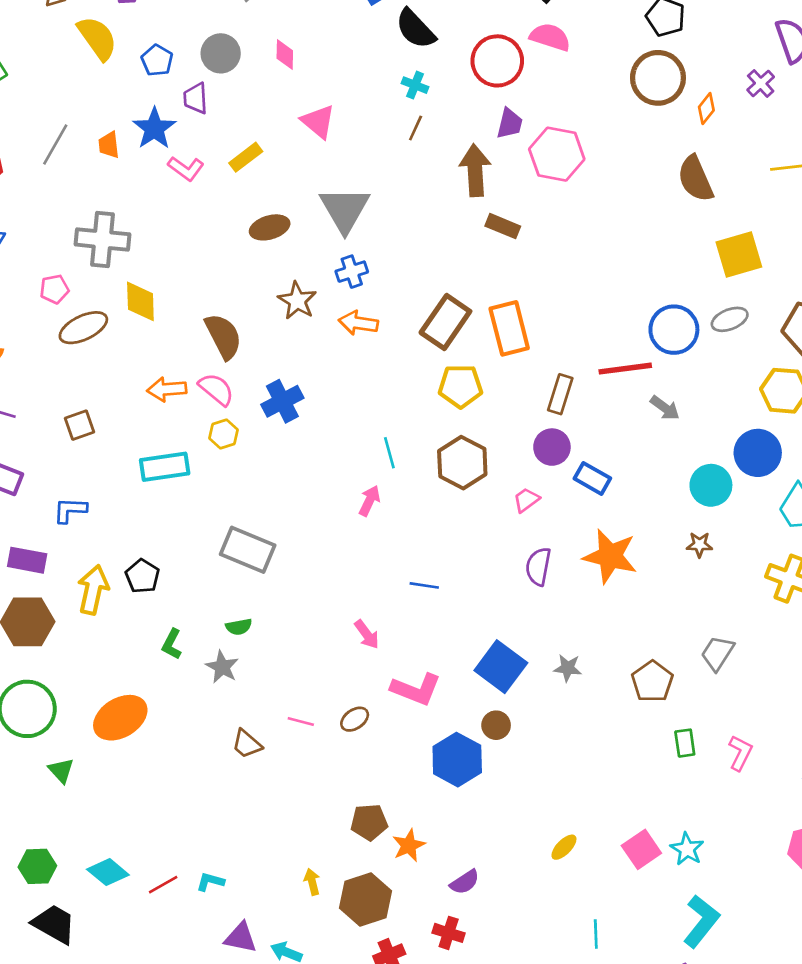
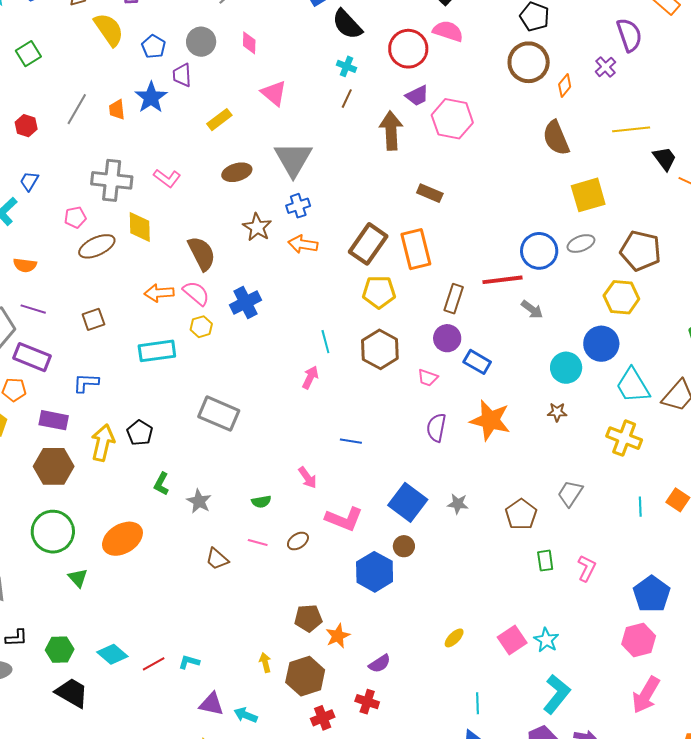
purple trapezoid: (510, 124) -> (417, 96), turned 50
pink L-shape: (186, 168) -> (167, 178), moved
brown rectangle: (503, 226) -> (430, 193), moved
pink trapezoid: (526, 500) -> (428, 378), turned -125
green semicircle: (239, 627) -> (261, 502), moved

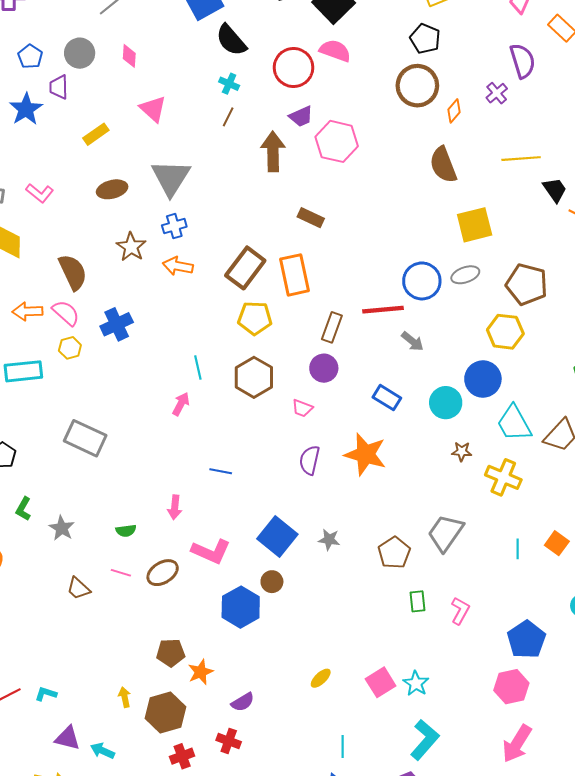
blue rectangle: (477, 362) -> (387, 398), moved
brown star: (557, 412) -> (462, 451), moved
pink arrow: (308, 478) -> (175, 507), turned 40
gray trapezoid: (570, 494) -> (446, 533), size x1.4
brown ellipse: (298, 541) -> (163, 573), size x1.4

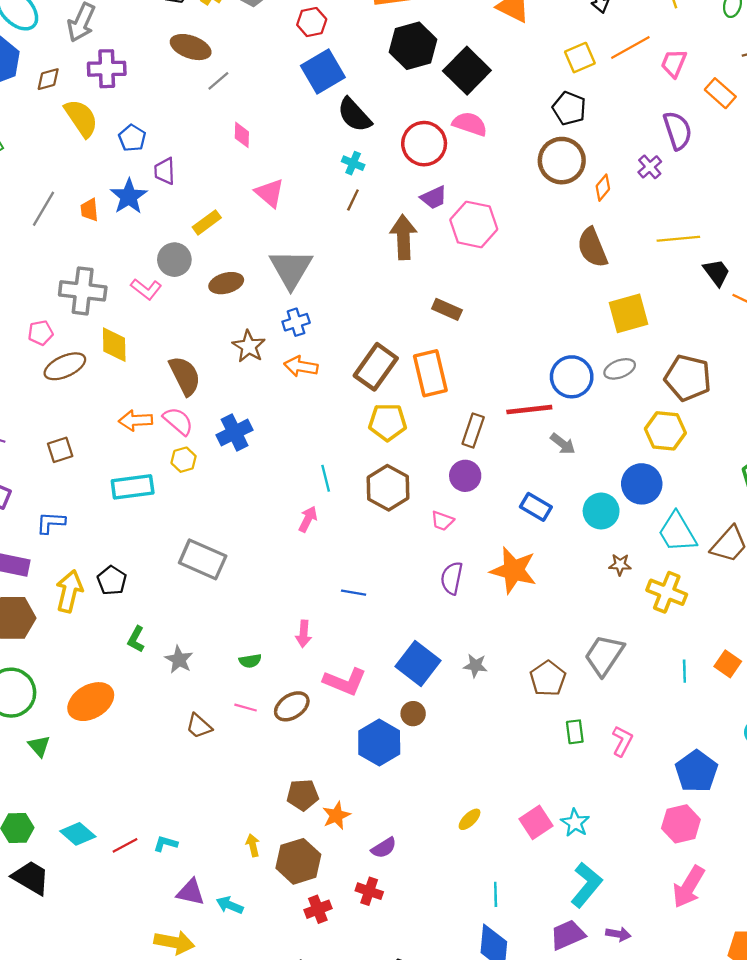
gray circle: (80, 53) -> (174, 260), moved

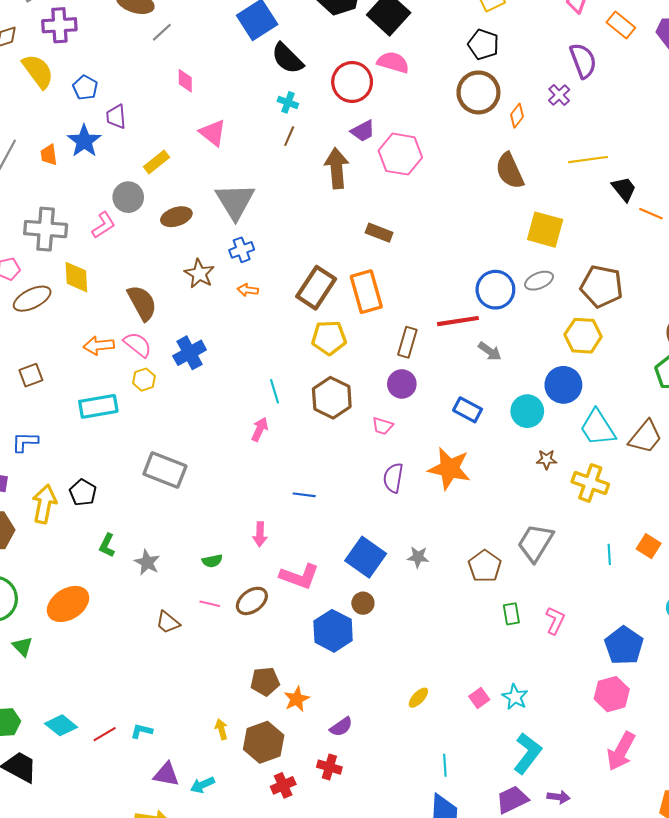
pink L-shape: (146, 289) -> (104, 225), turned -68
yellow square: (629, 313) -> (545, 230), turned 33
orange arrow: (301, 366) -> (248, 290), size x0.7
pink square: (536, 822) -> (479, 698), size x0.7
cyan arrow: (230, 905) -> (202, 785), turned -45

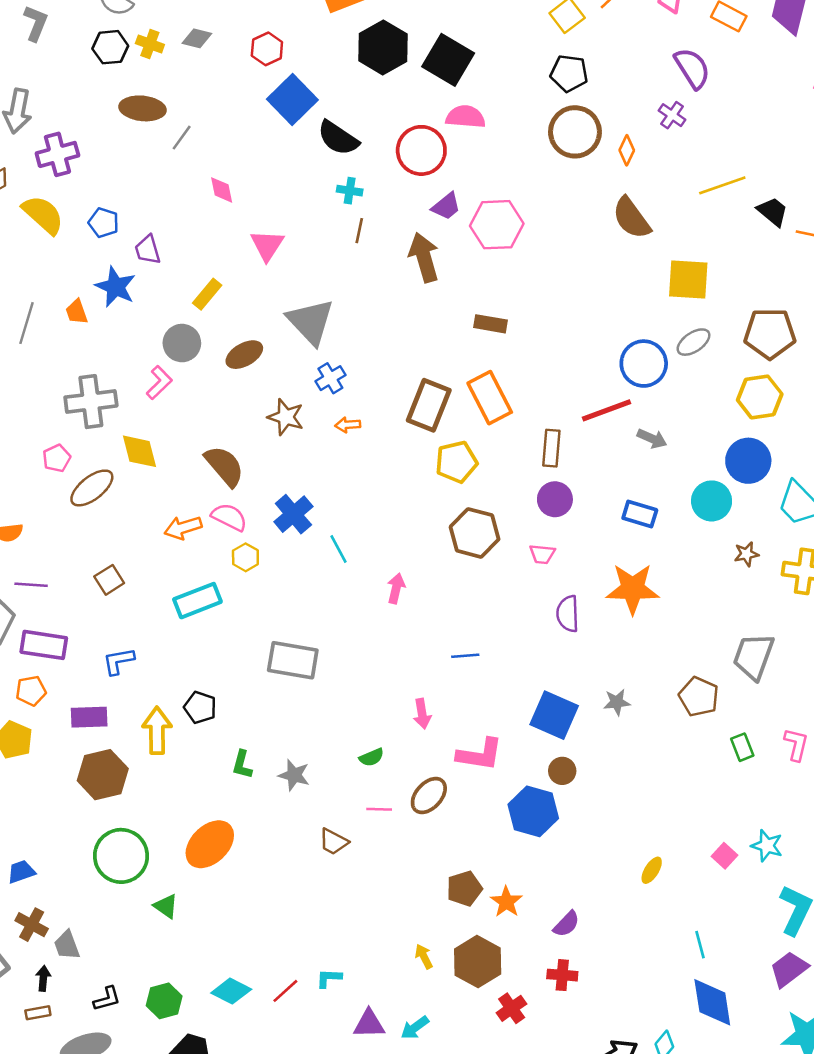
pink triangle: (213, 133) -> (267, 245), turned 36
cyan line: (274, 391) -> (339, 549), moved

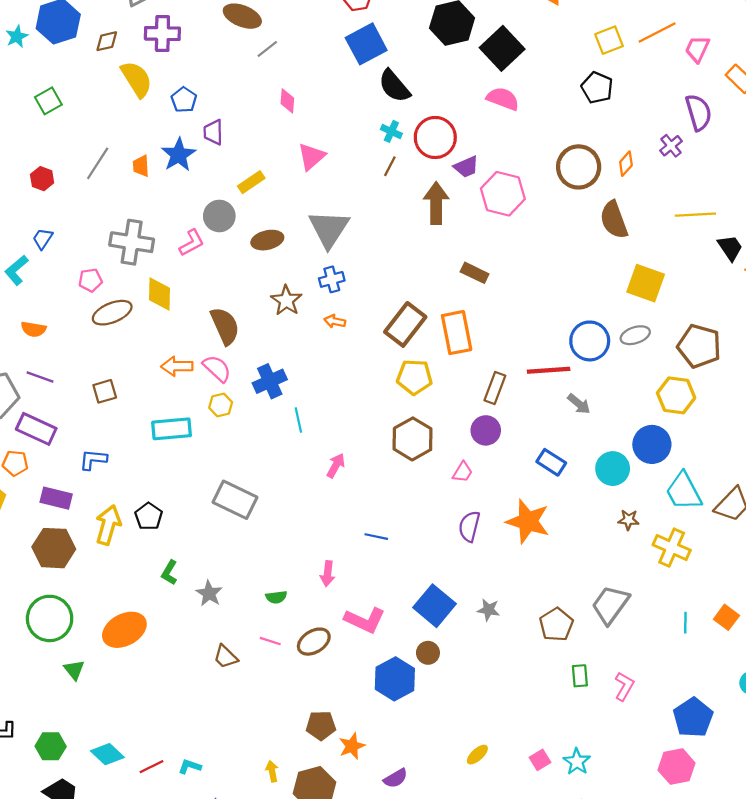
brown circle: (575, 132) -> (579, 167), moved
red circle: (421, 150) -> (435, 137), moved
pink trapezoid: (542, 554) -> (463, 472), turned -80

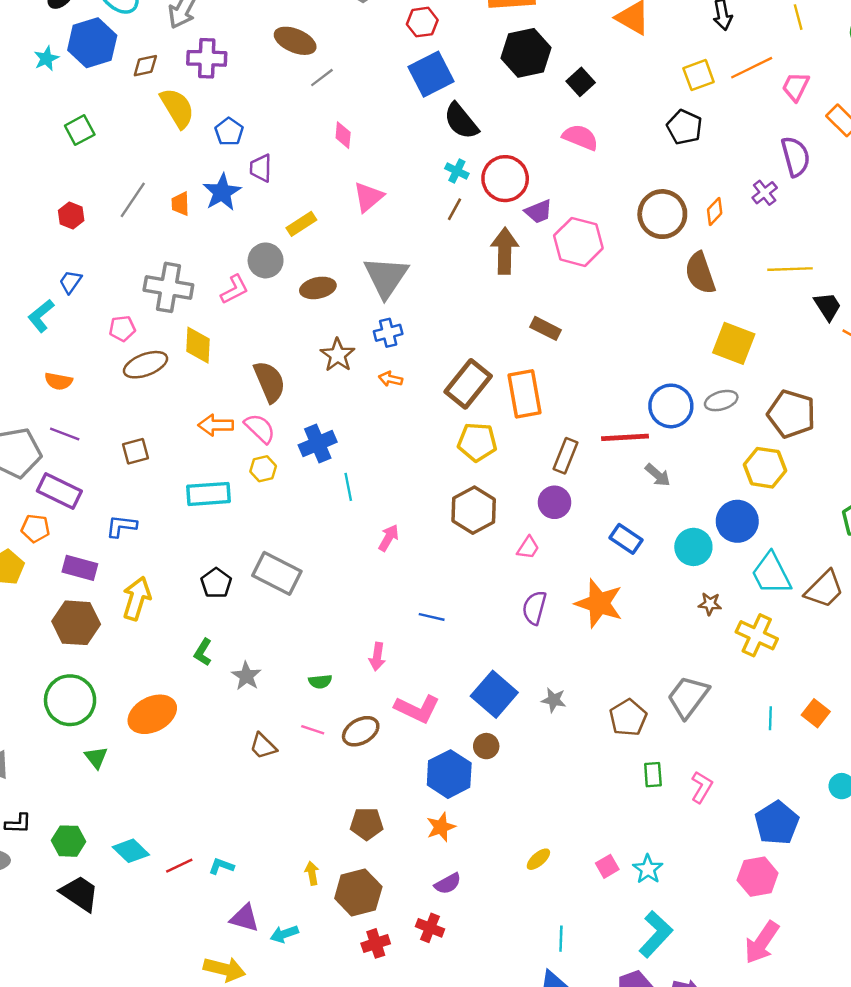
black square: (502, 48) -> (581, 82), size x0.6
black pentagon: (149, 516) -> (216, 583), moved
orange star: (352, 746) -> (441, 827), moved

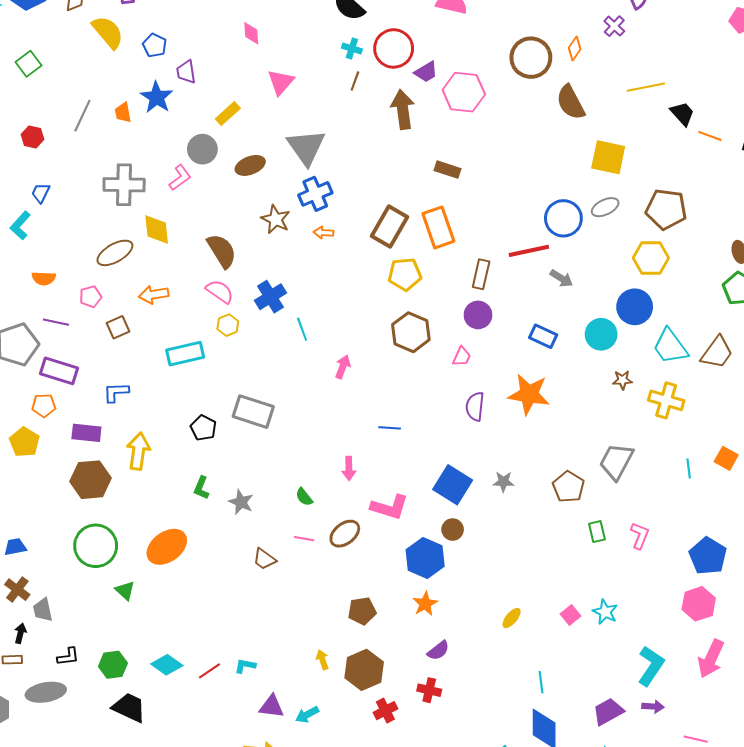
pink pentagon: (122, 328) -> (91, 297), moved
blue cross: (388, 333) -> (315, 194), size x1.4
orange arrow: (216, 425) -> (154, 295), moved
green semicircle: (320, 681) -> (304, 497), turned 66
cyan L-shape: (656, 934) -> (651, 666), moved

